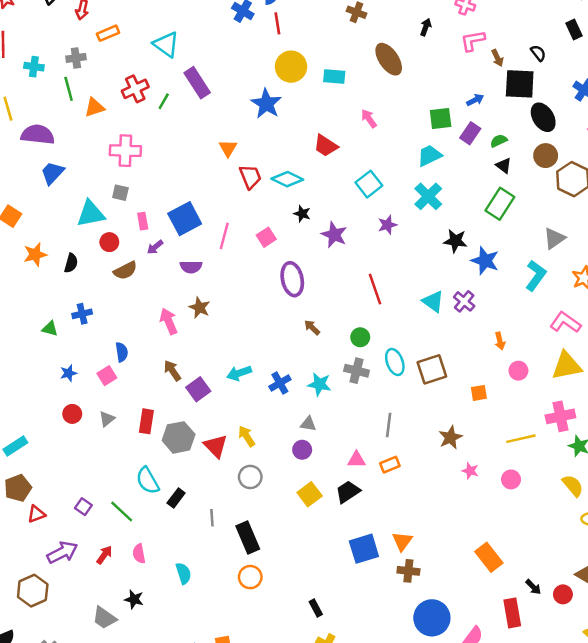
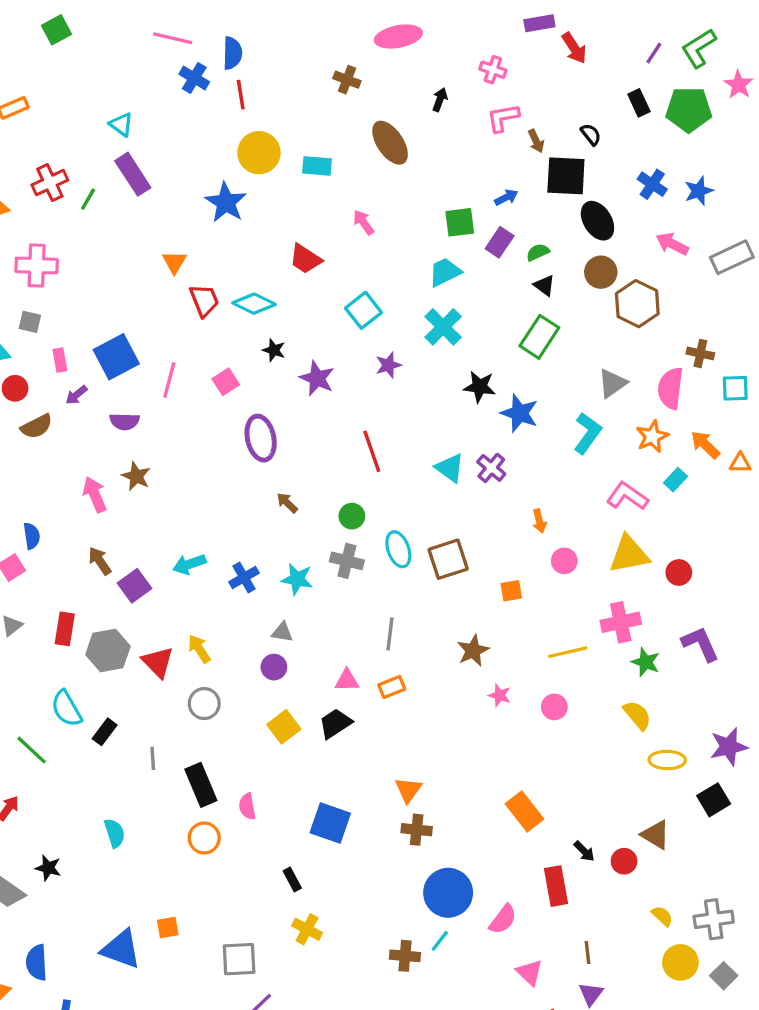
cyan triangle: (166, 44) -> (121, 124), moved, size x0.7
blue square: (364, 549) -> (330, 823), moved, turned 36
pink semicircle: (139, 554) -> (247, 806), moved

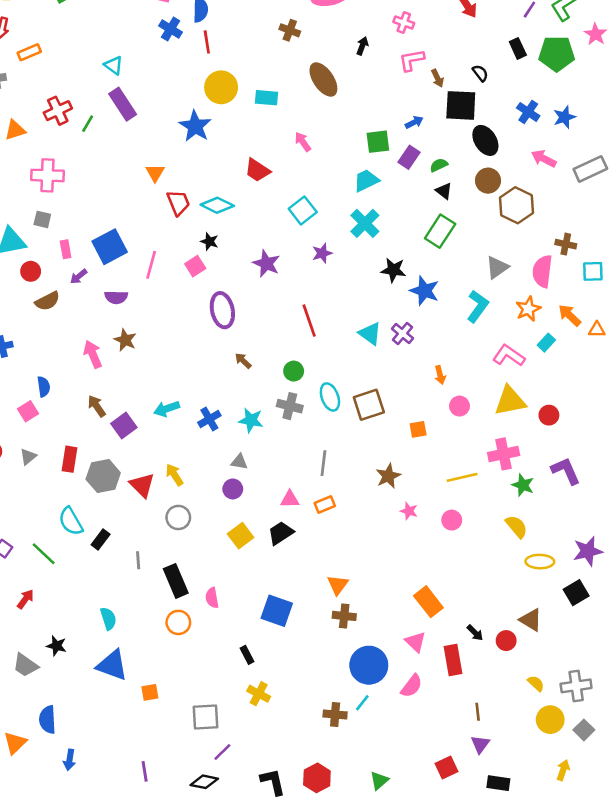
black star: (274, 350) -> (209, 241), moved
blue triangle: (121, 949) -> (112, 665), moved
pink triangle: (529, 972) -> (415, 642), moved

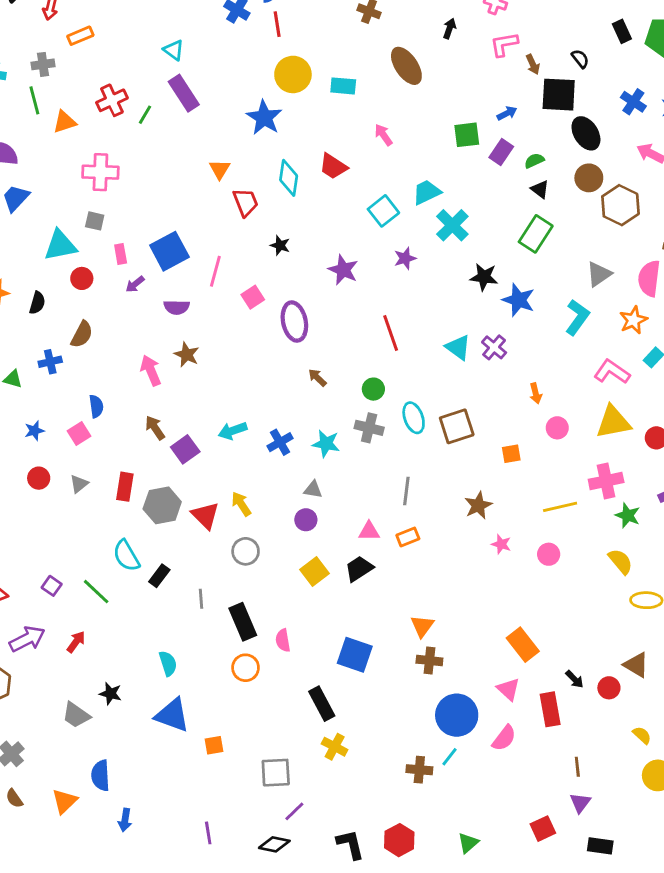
cyan trapezoid: (366, 181) -> (427, 192), moved
cyan diamond: (217, 205) -> (289, 178), moved, turned 72
pink square: (195, 266) -> (253, 297), moved
brown semicircle: (47, 301) -> (82, 334), moved, turned -35
black rectangle: (247, 655) -> (322, 704), size x1.6

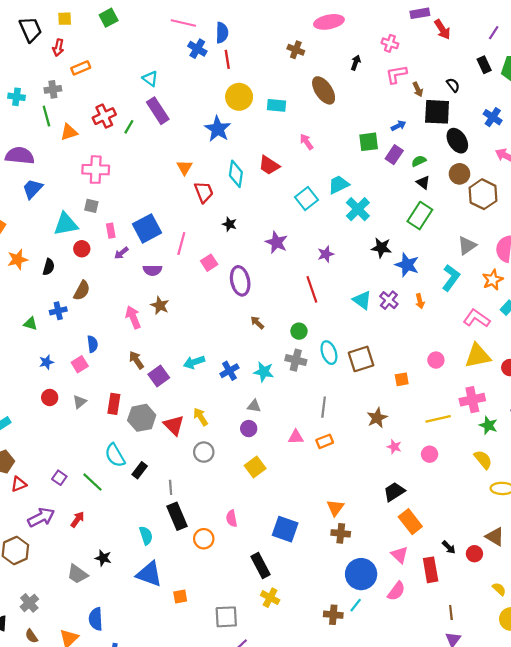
purple star: (405, 258) -> (326, 254), moved
orange arrow: (536, 393) -> (420, 301), moved
black trapezoid: (359, 569) -> (394, 492), moved
black rectangle: (243, 622) -> (177, 516), moved

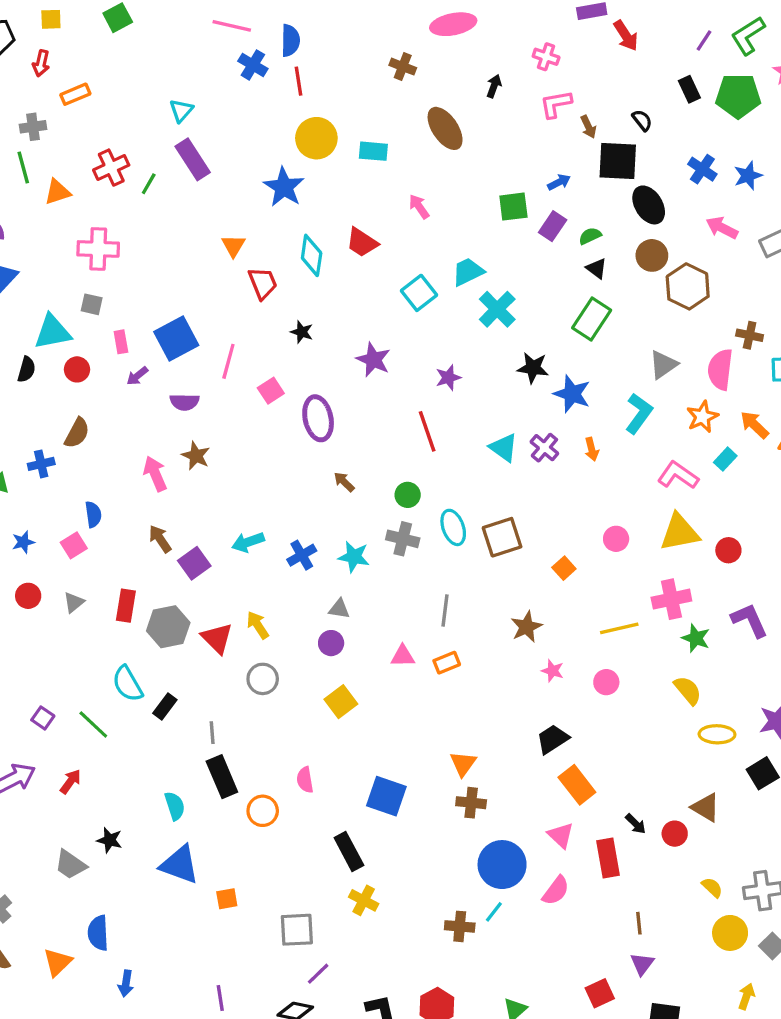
cyan triangle: (150, 79) -> (181, 111), turned 35
black semicircle: (49, 267) -> (27, 369), moved
orange square: (402, 379) -> (564, 568), turned -32

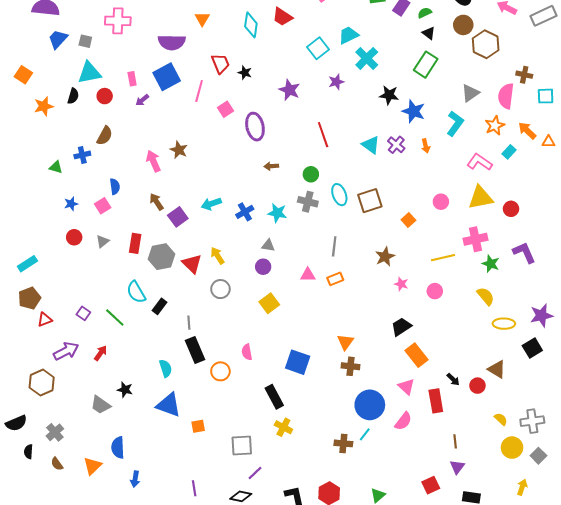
red trapezoid: (263, 283) -> (220, 64), moved
gray square: (92, 304) -> (85, 41), moved
purple star: (448, 378) -> (336, 82), moved
purple semicircle: (184, 402) -> (172, 42), moved, size x1.5
brown arrow: (344, 482) -> (271, 166), turned -48

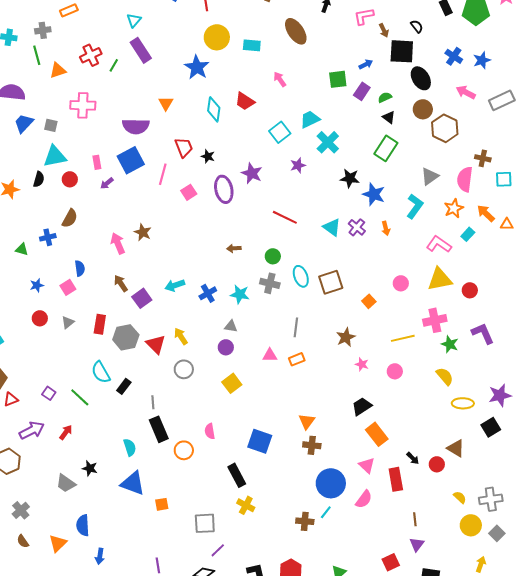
purple ellipse: (255, 127) -> (224, 189), moved
red line: (323, 135) -> (285, 217), turned -45

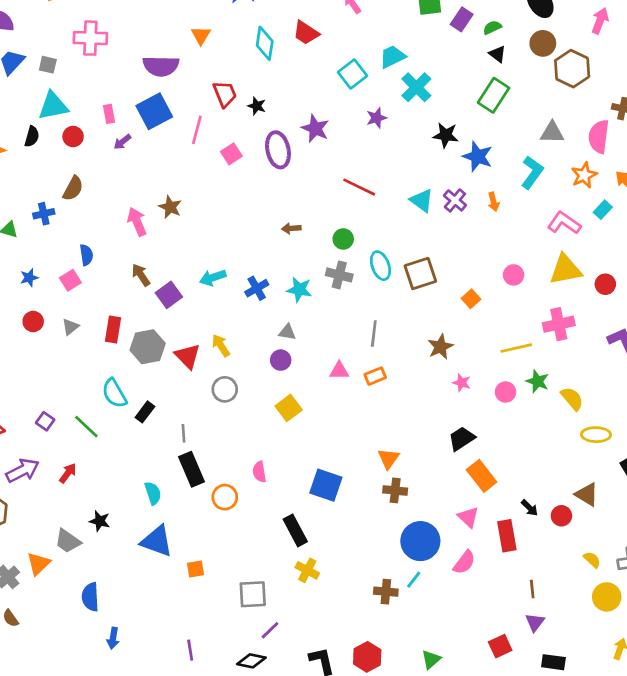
pink arrow: (466, 92) -> (600, 21), turned 84
gray triangle: (430, 176) -> (552, 133), turned 36
green star: (450, 344) -> (537, 381), moved
orange triangle: (58, 543) -> (38, 564), moved

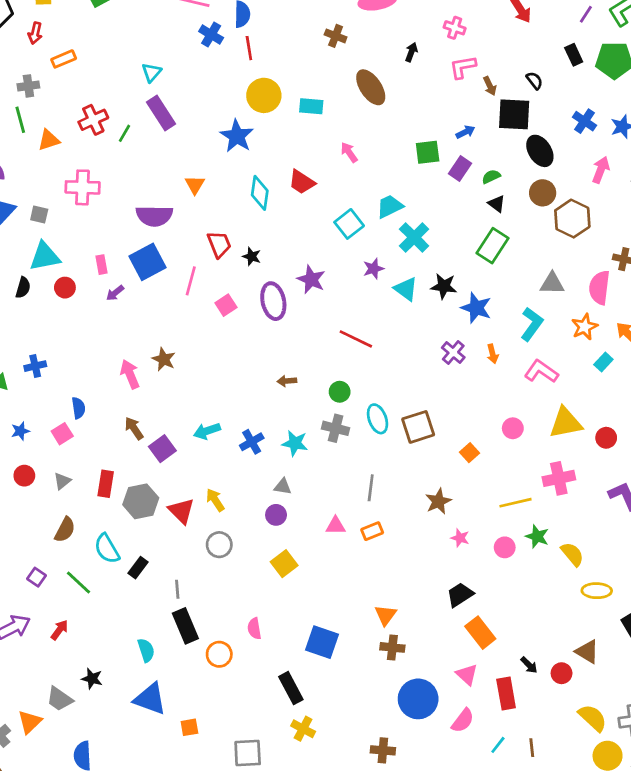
brown semicircle: (73, 188) -> (65, 530), moved
cyan triangle: (422, 200) -> (406, 289), moved
pink L-shape: (564, 223) -> (541, 371), moved
yellow semicircle: (592, 560) -> (593, 718), size x1.6
cyan line: (414, 580) -> (498, 745), moved

